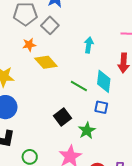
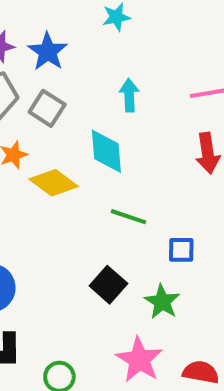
cyan arrow: (89, 45) -> (129, 95), moved
cyan diamond: (104, 81) -> (106, 151), moved

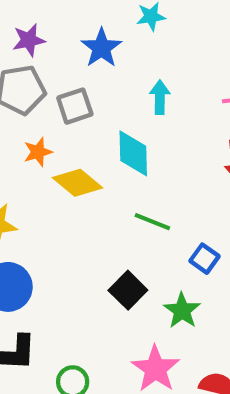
blue star: (48, 52) -> (101, 48), moved
gray square: (47, 108) -> (75, 106), turned 36
blue square: (181, 250) -> (204, 259), turned 32

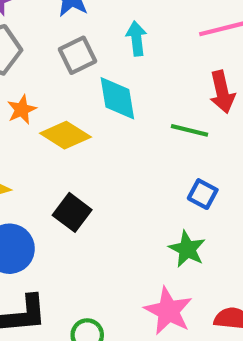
gray square: (75, 106) -> (77, 55), moved
green line: (152, 222) -> (190, 130), moved
black square: (128, 290) -> (72, 212), moved

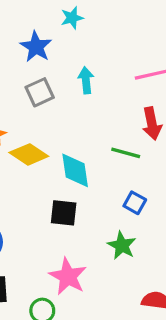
cyan diamond: (117, 98) -> (75, 170), moved
black square: (72, 212) -> (64, 213), moved, turned -32
pink star: (168, 311) -> (68, 276), moved

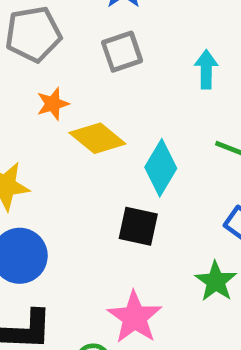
cyan arrow: (86, 80) -> (206, 69), moved
cyan diamond: (75, 170) -> (161, 168), turned 33

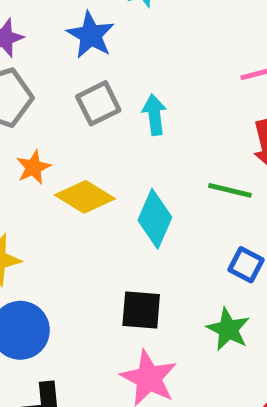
cyan arrow: (206, 69) -> (154, 115), moved
black square: (138, 226) -> (141, 310), moved

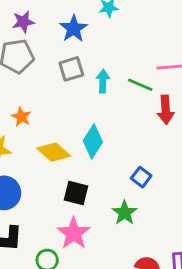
orange star: (33, 167) -> (21, 117), moved, turned -30
green line: (230, 190) -> (140, 85), moved
yellow diamond: (85, 197) -> (54, 152), moved

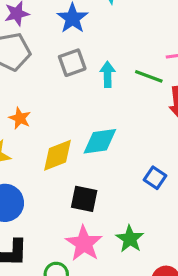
cyan diamond: (93, 141) -> (100, 141), turned 52
yellow diamond: (54, 152) -> (57, 155), turned -60
green star: (125, 213) -> (130, 239), moved

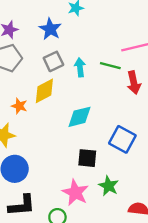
yellow diamond: (57, 155) -> (44, 91), moved
blue square: (155, 178) -> (122, 139), size x1.6
black square: (84, 199) -> (87, 158), moved

